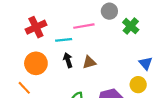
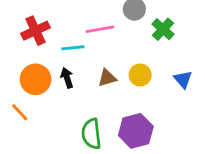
black arrow: (68, 60) -> (67, 78), moved
yellow circle: (138, 85) -> (140, 75), moved

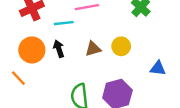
blue triangle: (183, 79) -> (158, 68), moved, turned -42

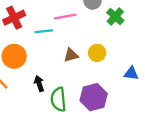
black arrow: (59, 49) -> (39, 84), moved

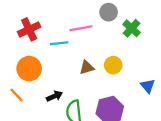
blue triangle: (131, 73) -> (148, 86), turned 42
black arrow: (39, 84) -> (54, 96), turned 84

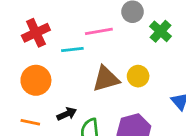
brown triangle: (87, 67) -> (106, 79), size x1.5
orange line: (16, 95) -> (30, 122), moved, turned -35

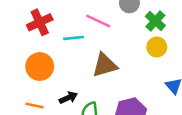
pink line: (99, 31) -> (98, 21), turned 35
yellow circle: (138, 76) -> (157, 47), moved

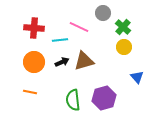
red cross: (40, 22) -> (34, 28), turned 30
black arrow: (68, 98) -> (62, 62), moved

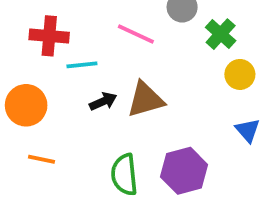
cyan line: (60, 40) -> (82, 65), moved
yellow circle: (124, 47) -> (240, 74), moved
orange circle: (34, 62) -> (26, 105), moved

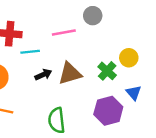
pink line: (136, 34) -> (64, 32), turned -35
green cross: (221, 34) -> (107, 71), moved
purple hexagon: (184, 171) -> (108, 111), moved

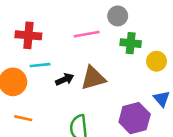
cyan line: (30, 52) -> (40, 65), moved
green cross: (107, 71) -> (131, 43), moved, turned -36

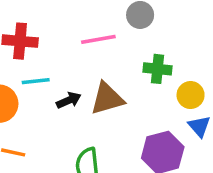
green cross: (131, 43) -> (157, 69), moved
yellow circle: (157, 61) -> (191, 95), moved

